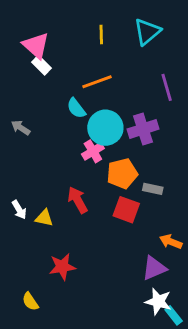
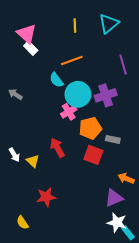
yellow triangle: (44, 218) -> (33, 161), turned 32

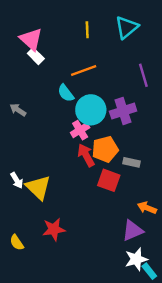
red arrow: (57, 148) -> (86, 155), moved
yellow triangle: (33, 161) -> (38, 187), size x1.6
yellow semicircle: (23, 223) -> (17, 242), moved
white star: (117, 223) -> (136, 259), turned -30

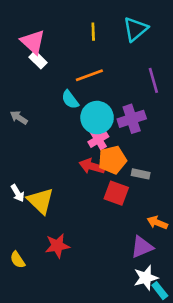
pink cross: (80, 130) -> (98, 139), moved
red arrow: (86, 155) -> (92, 166), turned -45

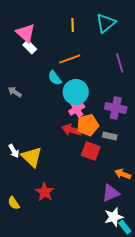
purple cross: (132, 119) -> (116, 108), moved, turned 30
red star: (57, 246) -> (45, 192), turned -30

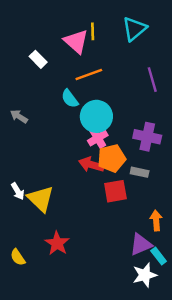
pink triangle: (26, 33) -> (76, 42), moved
red square: (91, 151) -> (115, 191), turned -30
orange arrow: (123, 174) -> (156, 220), turned 63
cyan rectangle: (125, 227) -> (159, 256), moved

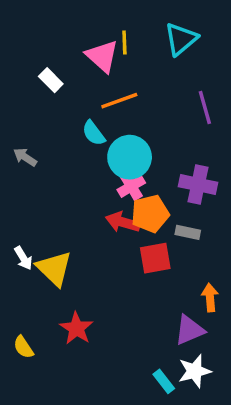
cyan rectangle: (159, 256) -> (164, 381), moved

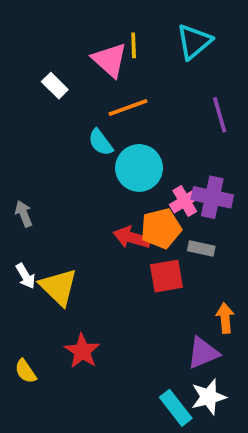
gray arrow: (25, 157) -> (24, 214), moved, turned 35
pink cross: (131, 186) -> (185, 201), moved
cyan rectangle: (164, 381) -> (176, 408), size x1.4

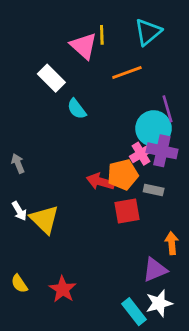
white rectangle: (55, 86) -> (51, 78), moved, size x1.4
orange line: (128, 108) -> (127, 73), moved
purple line: (220, 115) -> (168, 109), moved
cyan circle: (139, 168) -> (154, 128), moved
red star: (82, 351) -> (63, 289), moved

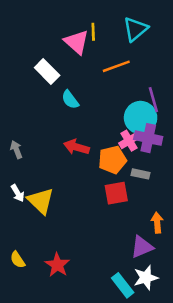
red arrow: (100, 182) -> (77, 147), moved

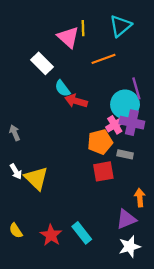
red arrow: (77, 147) -> (76, 101), moved
cyan rectangle: (123, 285) -> (82, 233), moved

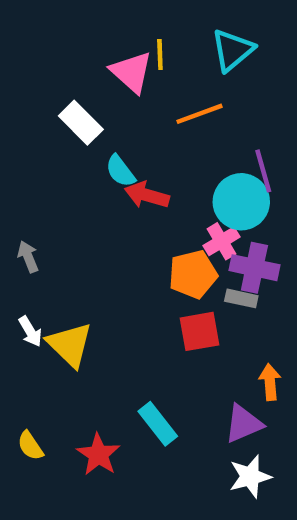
purple cross: (132, 123) -> (254, 268), moved
cyan rectangle: (82, 233) -> (158, 424), moved

